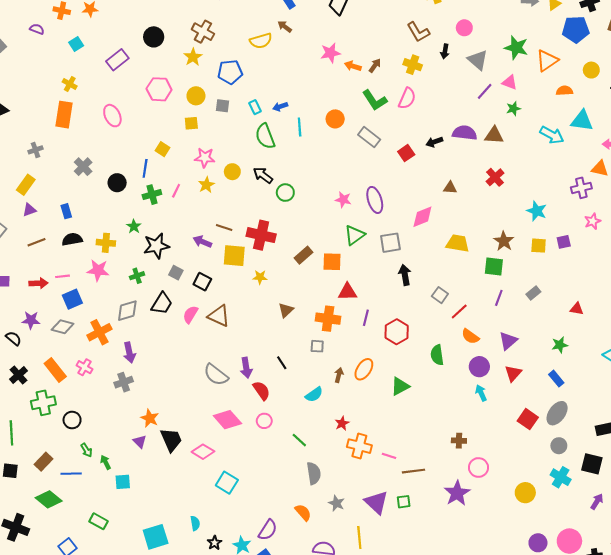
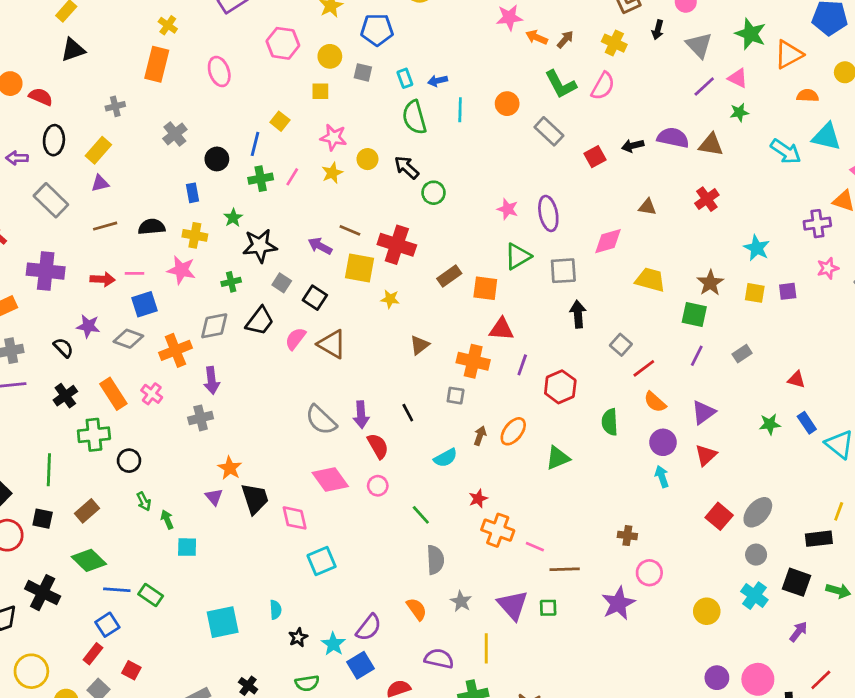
blue rectangle: (66, 211) -> (192, 193), moved
blue rectangle: (556, 379) -> (807, 423), moved
pink diamond: (203, 452) -> (295, 518), turned 40
blue line: (71, 474) -> (117, 590), moved
cyan square: (227, 483) -> (322, 561), turned 30

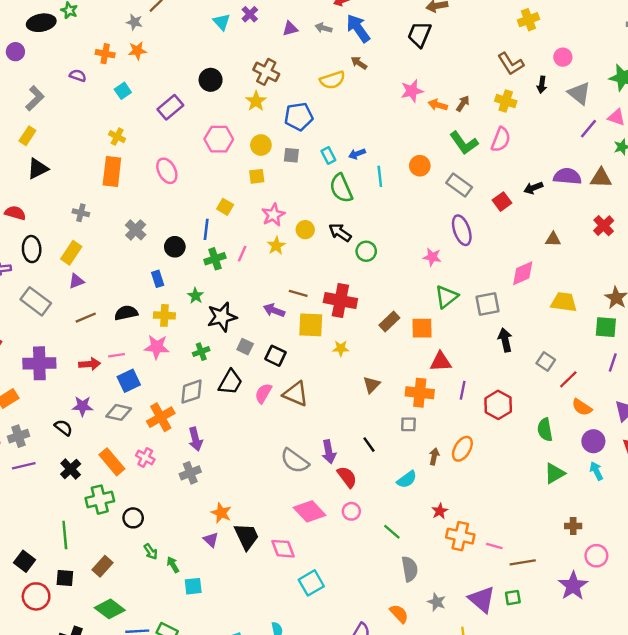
gray cross: (115, 106) -> (81, 213), turned 35
pink star: (333, 137) -> (273, 215), turned -30
purple ellipse: (548, 213) -> (462, 230), moved
green triangle: (558, 458) -> (555, 473), moved

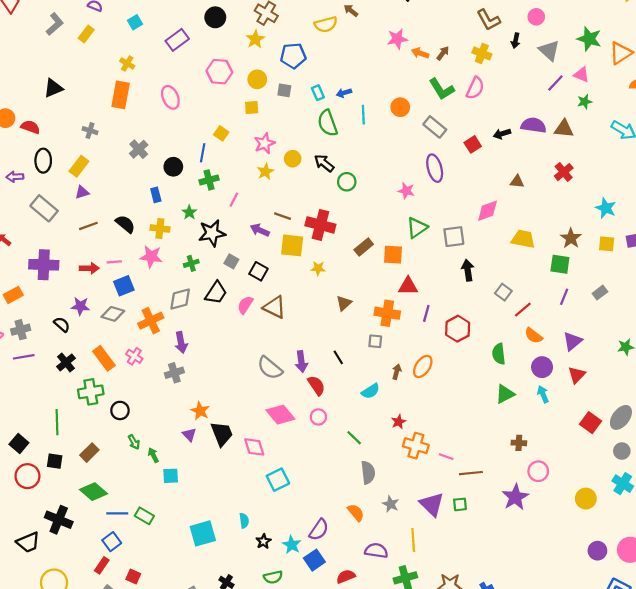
yellow rectangle: (27, 136) -> (86, 34), moved
pink line: (242, 254) -> (234, 200), moved
black semicircle: (126, 313) -> (125, 224), turned 48

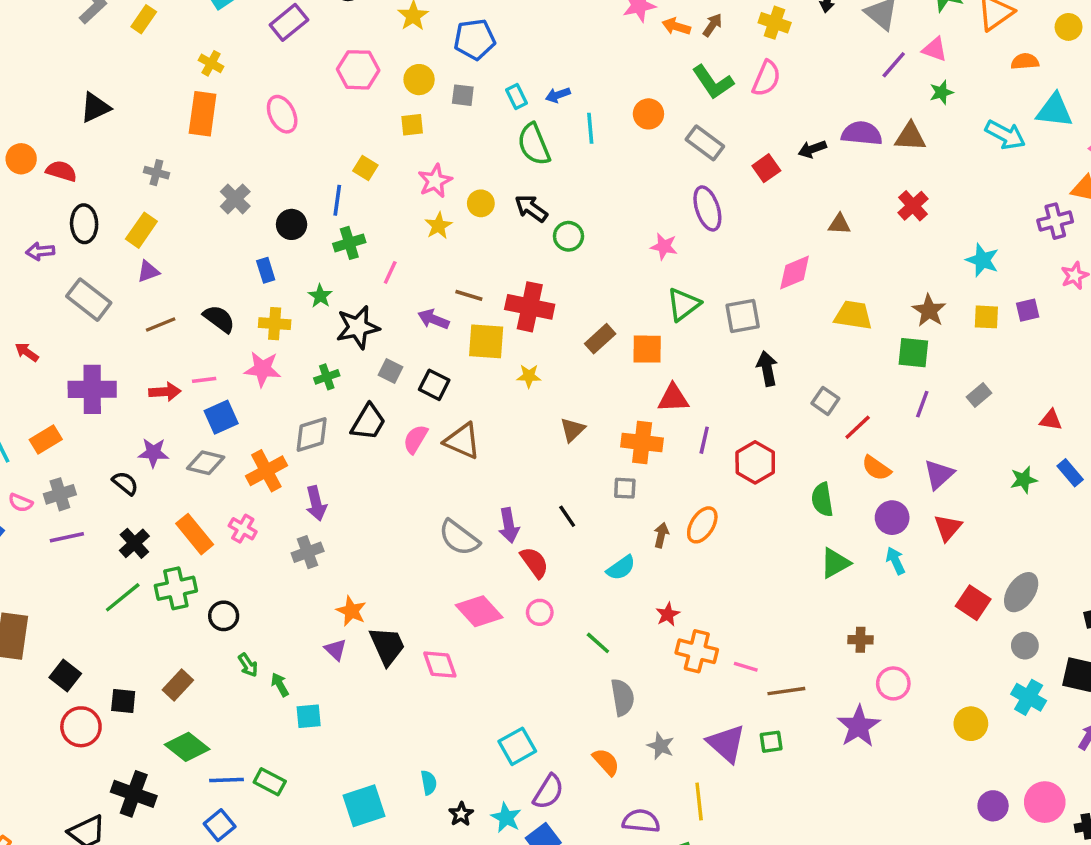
green line: (57, 422) -> (123, 597), moved, turned 55
cyan square: (278, 480) -> (517, 746), moved

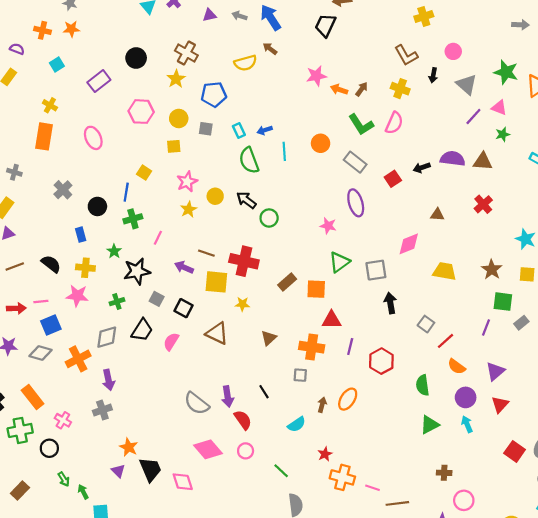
green square: (913, 353) -> (503, 302), moved
brown triangle: (462, 441) -> (217, 333), moved
pink cross: (243, 529) -> (63, 420), moved

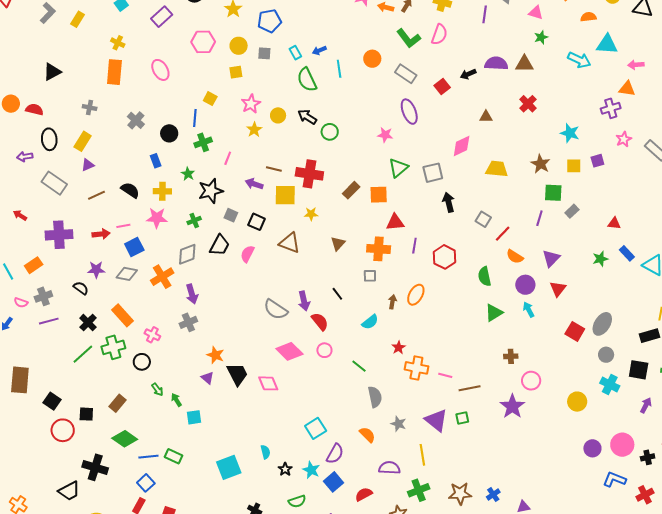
purple line: (473, 117) -> (485, 14), moved, turned -30

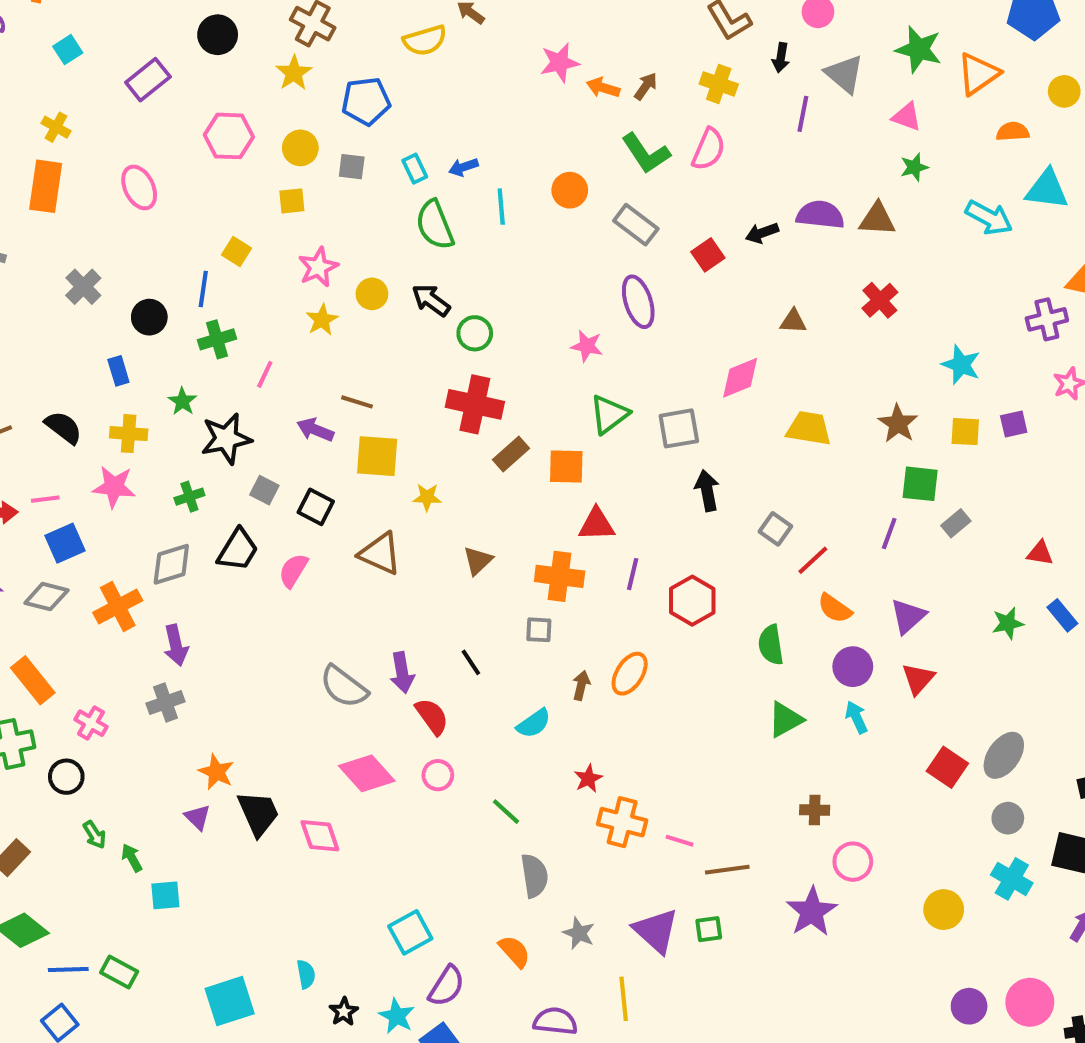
red cross: (309, 174) -> (475, 404), moved

